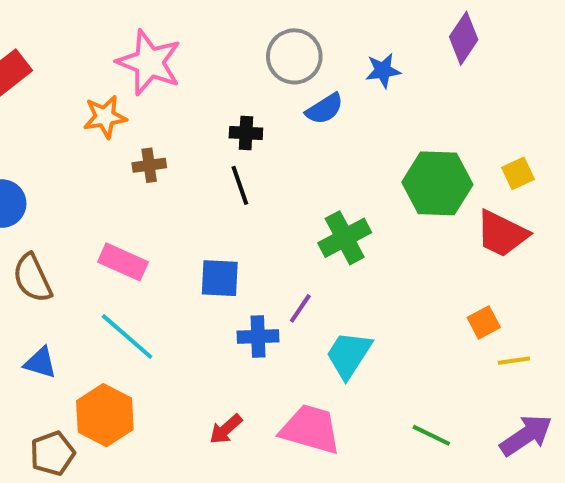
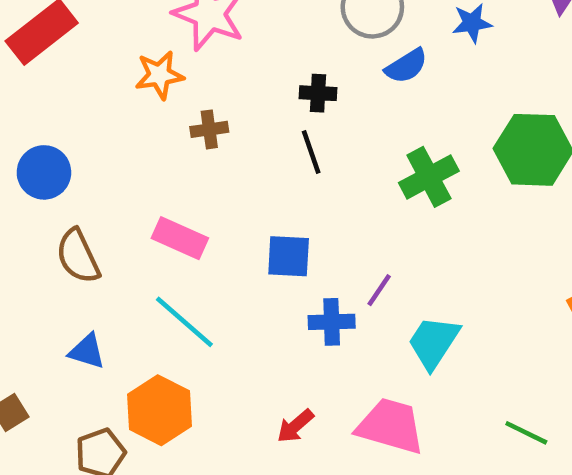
green cross: (345, 238) -> (429, 177), moved

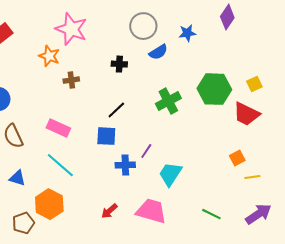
orange star: (159, 75) -> (49, 56), turned 30
black line: (311, 152) -> (116, 110), moved, turned 66

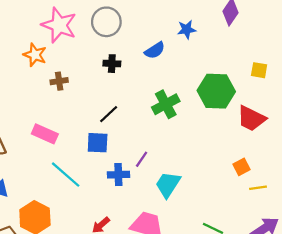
gray circle: (143, 26) -> (106, 22), moved
yellow square: (254, 84) -> (259, 70), moved, turned 35
cyan line: (60, 165) -> (66, 175), moved

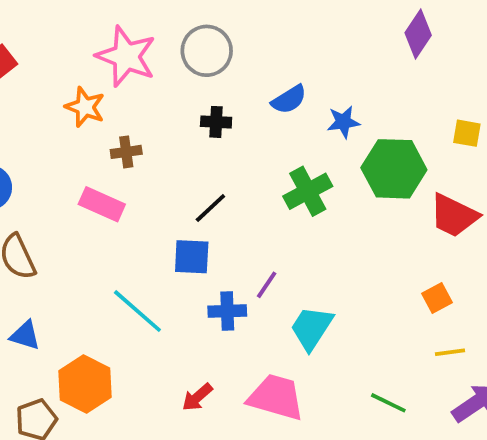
blue star: (187, 30) -> (343, 122), moved
pink rectangle: (45, 134) -> (102, 204), moved
yellow line: (258, 188) -> (450, 352), moved

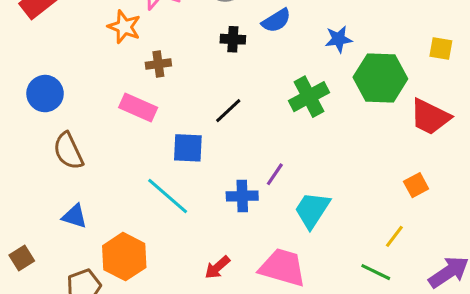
blue semicircle: (289, 99) -> (276, 21), moved
blue square: (192, 257) -> (188, 148), moved
yellow line: (450, 352) -> (394, 236), moved, turned -45

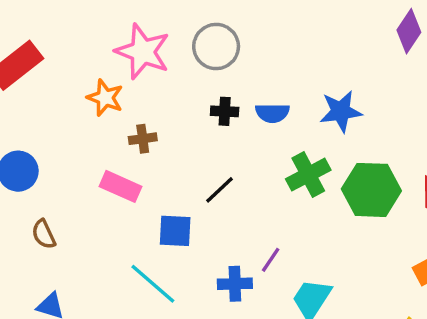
blue semicircle: (276, 21) -> (272, 113), moved, turned 32
blue star: (338, 39) -> (341, 111), size x1.4
green hexagon: (380, 78) -> (371, 190), moved
brown semicircle: (68, 151) -> (44, 234), size x0.7

